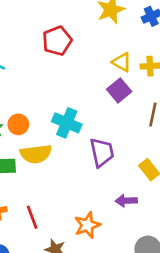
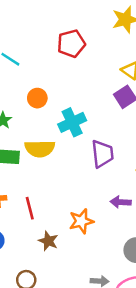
cyan cross: (67, 123) -> (72, 122), turned 36
orange circle: (18, 124) -> (37, 98), moved

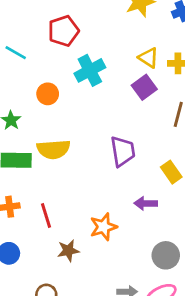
red pentagon: (71, 44) -> (63, 31), moved
cyan cross: (72, 122) -> (90, 70), moved
brown star: (48, 241) -> (68, 251), turned -30

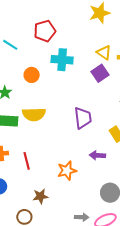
cyan cross: (90, 70) -> (62, 60), turned 30
brown star: (68, 251) -> (40, 196), moved

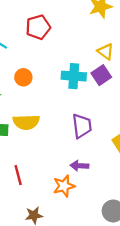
cyan cross: (62, 60) -> (74, 76), moved
purple arrow: (97, 155) -> (79, 166), moved

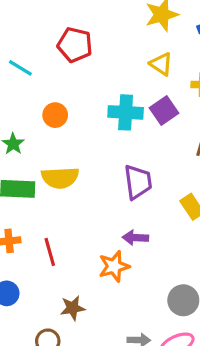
red pentagon: (38, 27) -> (75, 45), turned 30
yellow triangle: (106, 52) -> (161, 64), moved

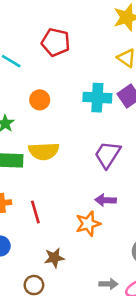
purple trapezoid: (138, 182) -> (108, 155), turned -140

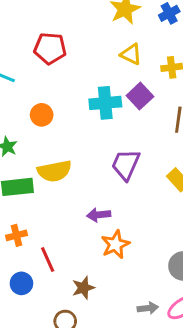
purple arrow: (106, 200) -> (99, 215), moved
red line: (35, 212) -> (48, 260), moved

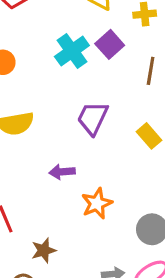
cyan cross: (105, 103) -> (72, 51), turned -32
orange star: (115, 244) -> (97, 203), moved

